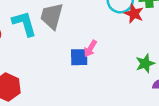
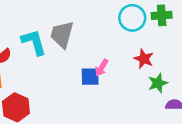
red star: (134, 14) -> (144, 59), moved

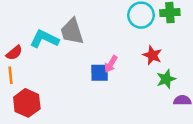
gray trapezoid: (62, 35) -> (72, 31), turned -32
cyan L-shape: (34, 42) -> (44, 39), turned -48

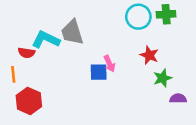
red semicircle: (14, 53) -> (26, 53), moved, turned 49
pink arrow: (111, 64) -> (110, 64), turned -56

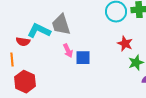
pink arrow: (110, 64) -> (68, 51), moved

